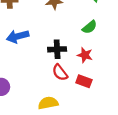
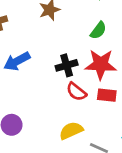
red star: (85, 55) -> (101, 64), size x1.6

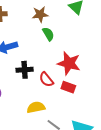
green semicircle: (98, 30) -> (48, 34), moved, turned -80
black cross: (67, 65) -> (25, 70), moved

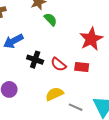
red star: (69, 63) -> (91, 39), moved, turned -30
black cross: (25, 70) -> (35, 60), turned 35

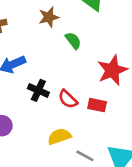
green semicircle: (50, 19) -> (73, 41), moved

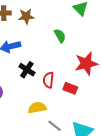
brown star: (49, 17) -> (26, 16), moved
red semicircle: (68, 99) -> (48, 80), turned 42

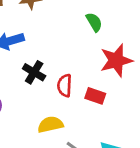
green semicircle: (60, 36) -> (94, 22), moved

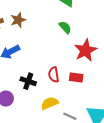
black cross: (34, 72) -> (28, 81), moved

